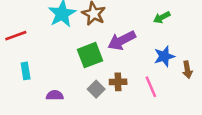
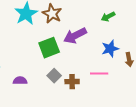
brown cross: (118, 82) -> (72, 82), moved
pink line: (151, 87) -> (99, 74), turned -66

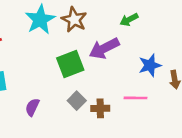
green arrow: (108, 17) -> (129, 20), moved
purple semicircle: (20, 81) -> (32, 107), turned -64

